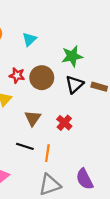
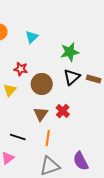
brown circle: (42, 78) -> (42, 84), moved
brown triangle: (33, 118) -> (41, 114), moved
black line: (25, 146) -> (18, 137), moved

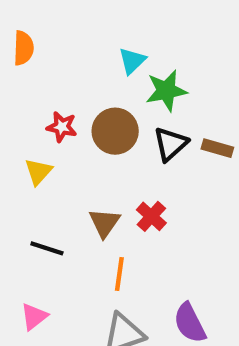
cyan triangle: (32, 37) -> (132, 61), moved
brown circle: (42, 84) -> (115, 131), moved
black line: (18, 137) -> (47, 248), moved

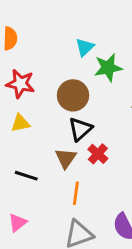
red star: (62, 127) -> (20, 84), moved, size x1.4
black triangle: (171, 144) -> (80, 129), moved
yellow triangle: (38, 172) -> (20, 123), turned 36

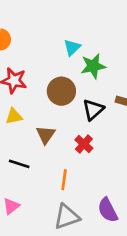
black triangle: (80, 129) -> (93, 110), moved
brown triangle: (66, 158) -> (46, 135), moved

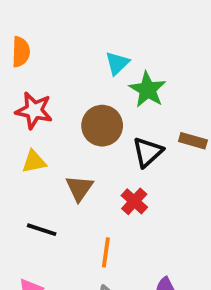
green star: (93, 66) -> (148, 90), turned -30

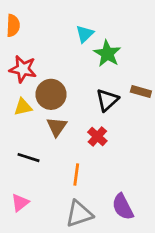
brown circle: (102, 126) -> (51, 94), moved

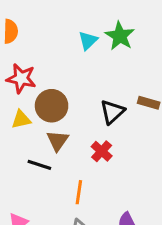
green star: (107, 54) -> (120, 36), moved
black line: (29, 158) -> (39, 165), moved

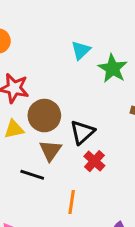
green star: (120, 36) -> (113, 68), moved
black triangle: (112, 112) -> (82, 132), moved

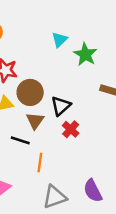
orange line: (72, 202) -> (40, 162), moved

